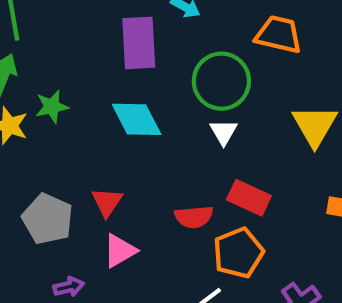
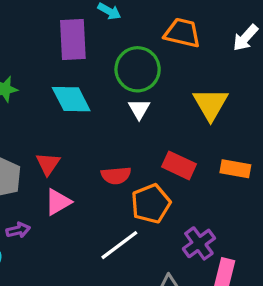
red rectangle: (249, 198) -> (179, 165), moved

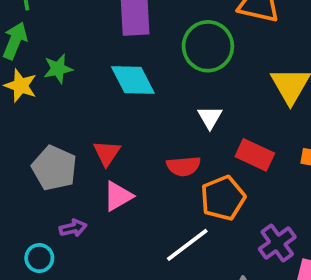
white triangle: (139, 109) -> (210, 117), moved

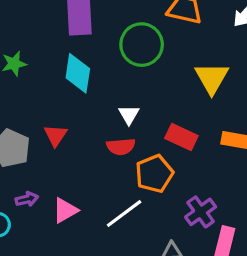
cyan diamond: (133, 80) -> (78, 73), turned 36
white triangle: (210, 117) -> (129, 115), moved
pink triangle: (118, 196) -> (65, 210), moved

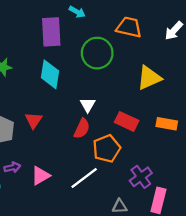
yellow triangle: (212, 78) -> (149, 78), turned 36
red semicircle: (121, 147) -> (82, 129), turned -60

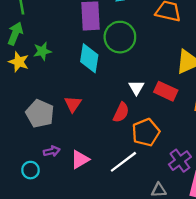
green circle: (97, 53) -> (120, 37), moved
white triangle: (88, 105) -> (136, 88), moved
red rectangle: (127, 121) -> (166, 91), moved

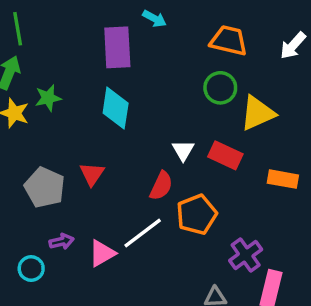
green circle: (120, 37) -> (220, 88), moved, size x0.7
white line: (123, 162) -> (143, 233), moved

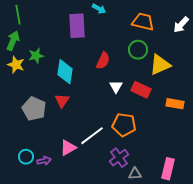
cyan diamond: (116, 108) -> (65, 72), moved
red semicircle: (161, 186) -> (103, 61), moved
orange pentagon: (197, 214) -> (124, 125), turned 30
purple arrow: (62, 241) -> (44, 161), moved
purple cross: (246, 255) -> (119, 158), moved

